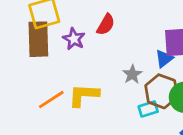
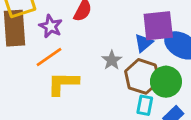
orange line: (51, 100) -> (49, 57), moved
cyan rectangle: (148, 109) -> (145, 105), moved, turned -60

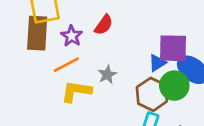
gray star: (112, 60) -> (107, 75), moved
green circle: (166, 82) -> (174, 86), moved

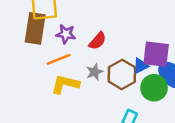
red semicircle: (104, 25) -> (98, 41), moved
purple star: (72, 36) -> (66, 34), turned -30
brown hexagon: (152, 94) -> (122, 74), moved

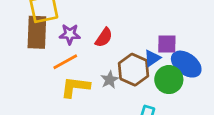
purple square: (156, 54) -> (167, 44), size x0.7
gray star: (95, 72) -> (110, 80), moved

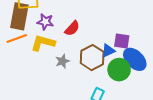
orange line: (65, 62) -> (17, 38), moved
gray star: (110, 80) -> (62, 61), moved
yellow L-shape: (75, 87) -> (43, 43), moved

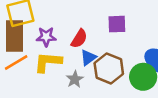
purple square: (122, 41) -> (117, 24), moved
blue triangle: (108, 51) -> (88, 58), moved

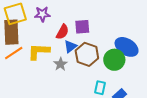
purple square: (117, 24) -> (82, 27), moved
purple star: (46, 37) -> (42, 14), moved

